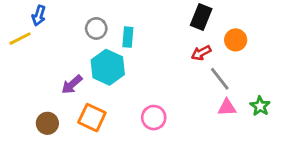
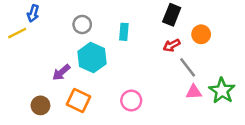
cyan rectangle: (128, 37) -> (124, 32), moved
green star: (260, 106) -> (222, 91), size x1.5

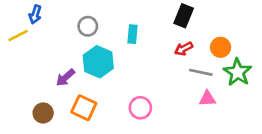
orange circle: (201, 34) -> (221, 47), moved
gray line: (188, 67) -> (201, 72), turned -40
green star: (222, 91) -> (238, 72), moved

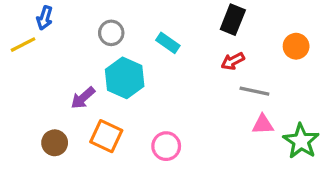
cyan rectangle: (132, 34) -> (168, 43), turned -60
orange circle: (221, 47) -> (296, 46), moved
green star: (238, 72) -> (301, 141), moved
pink circle: (140, 108) -> (166, 146), moved

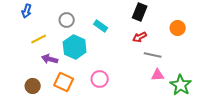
yellow line: (23, 45) -> (39, 39), moved
purple arrow: (83, 98) -> (50, 59), turned 56
pink circle: (166, 146) -> (100, 79), moved

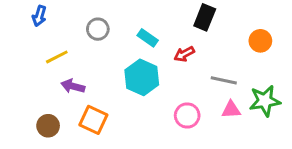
red arrow: (140, 37) -> (184, 54), moved
cyan hexagon: (75, 47) -> (142, 77), moved
pink circle: (100, 79) -> (187, 116), moved
green star: (181, 85) -> (265, 101), moved, turned 30

